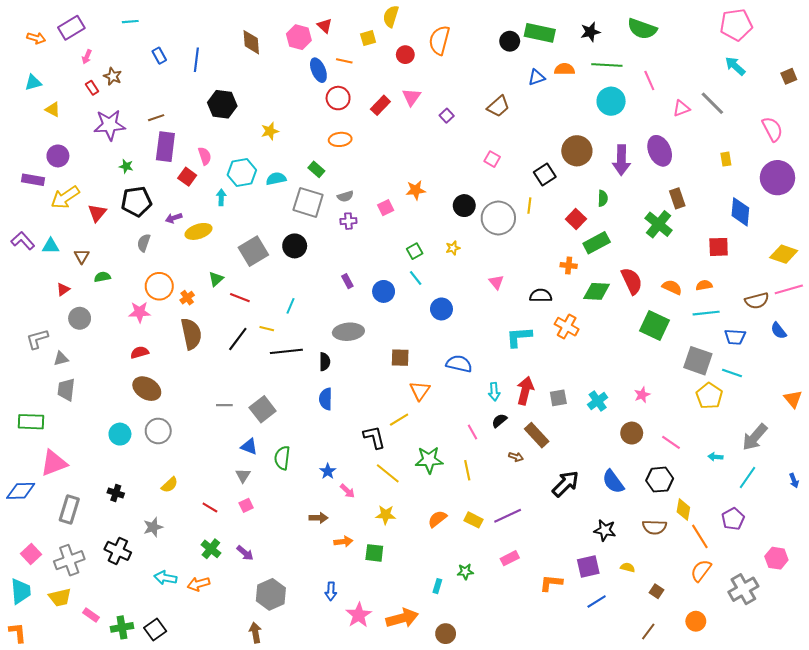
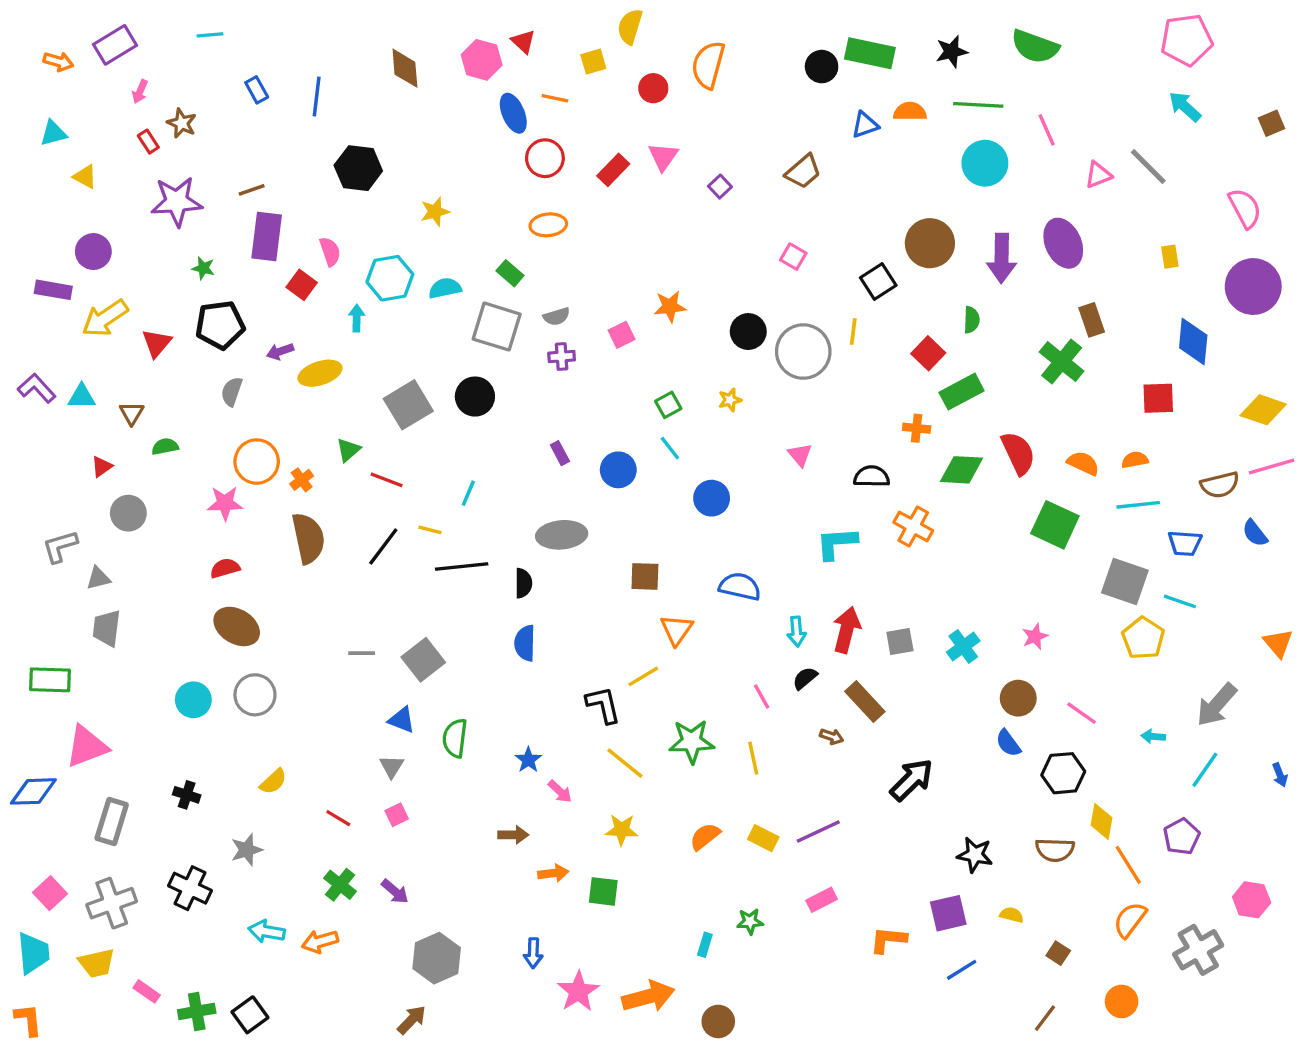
blue semicircle: (613, 482) -> (1008, 743), moved, size x0.7
brown arrow: (255, 633) -> (412, 1020), turned 54

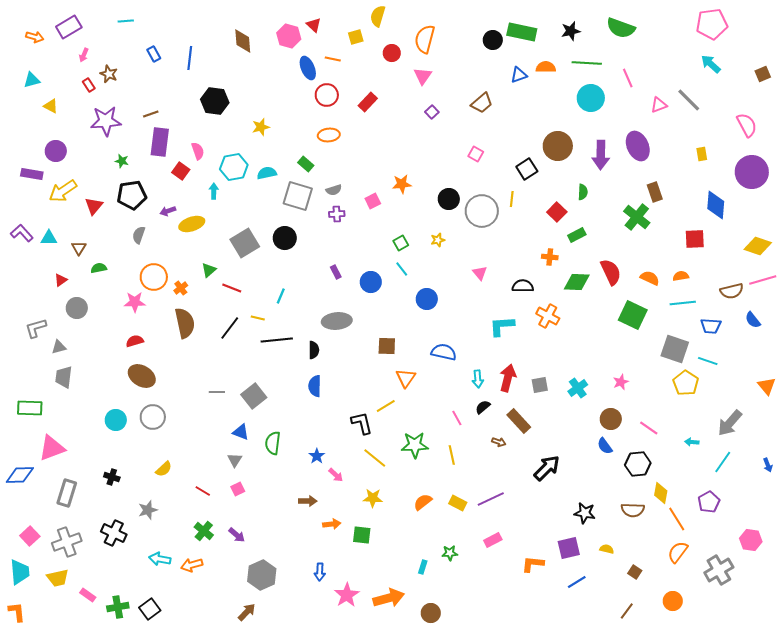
pink triangle: (663, 157) -> (423, 76), moved
green rectangle: (962, 392) -> (577, 235), size x0.7

